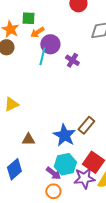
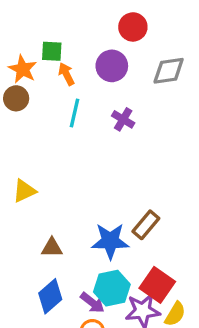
orange arrow: (37, 32) -> (66, 74), turned 96
purple circle: (50, 44) -> (112, 66), moved
blue star: (64, 135) -> (110, 241), turned -30
blue diamond: (14, 169) -> (50, 296), moved

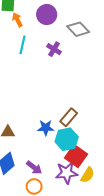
gray diamond: (169, 71) -> (78, 29), moved, turned 55
blue star: (110, 241) -> (46, 128), size x0.7
cyan hexagon: (112, 288) -> (67, 139), moved

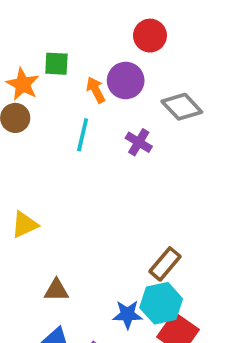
orange arrow: (17, 20) -> (96, 90), moved
blue star: (46, 128) -> (128, 314), moved

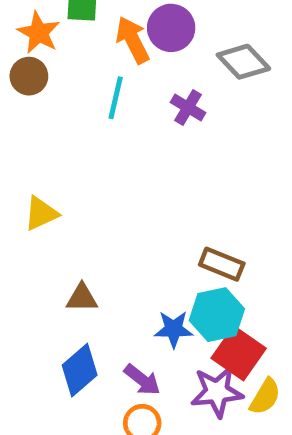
orange arrow: (96, 90) -> (133, 40), size x1.4
brown rectangle: (165, 264) -> (222, 264), turned 72

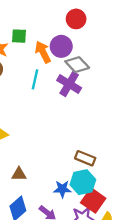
gray diamond: (243, 62) -> (77, 65), moved
purple cross: (188, 107) -> (69, 84), size x1.5

